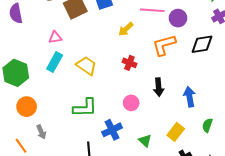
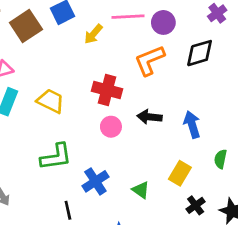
yellow arrow: (126, 29) -> (93, 34), moved
red cross: (129, 63) -> (107, 90), size x1.5
black arrow: (159, 87) -> (150, 117), turned 108
pink circle: (131, 103) -> (111, 127), moved

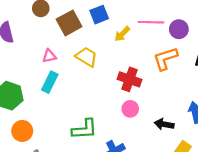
yellow trapezoid: (51, 101) -> (86, 57), moved
black arrow: (150, 117) -> (164, 124), moved

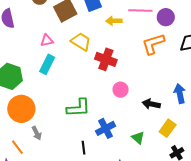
yellow arrow: (122, 34) -> (114, 21), turned 42
red cross: (129, 79) -> (106, 59), moved
orange circle: (22, 131) -> (21, 109), size x1.4

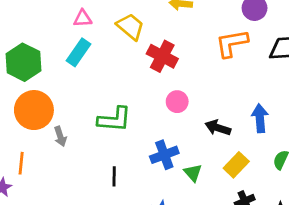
blue cross: (106, 128) -> (164, 155), moved
gray arrow: (37, 133) -> (60, 136), moved
orange line: (17, 147) -> (21, 163), turned 35

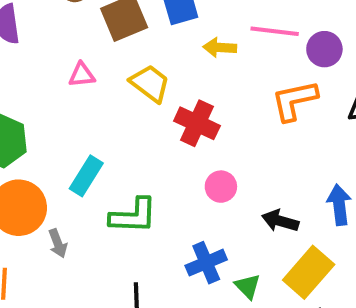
cyan rectangle: (78, 52) -> (86, 176), moved
yellow rectangle: (236, 165) -> (309, 272), size x1.4

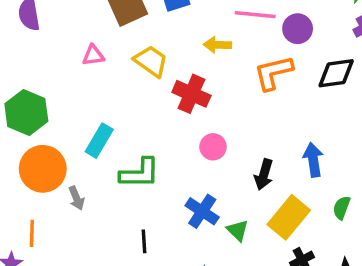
yellow arrow: (220, 47) -> (217, 45), moved
black arrow: (280, 221) -> (264, 175), turned -88
blue cross: (206, 263) -> (202, 211), turned -32

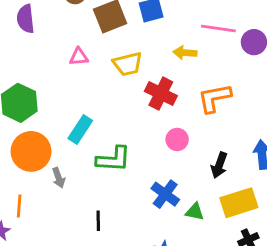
yellow trapezoid: (151, 61) -> (128, 64), turned 128
orange L-shape: (273, 73) -> (214, 98), moved
yellow rectangle: (289, 217) -> (239, 203), turned 30
green triangle: (238, 230) -> (195, 212), turned -36
black line: (144, 241) -> (98, 221), moved

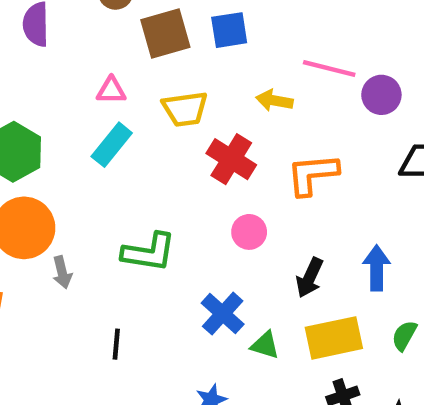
cyan rectangle: (80, 130) -> (112, 145), moved

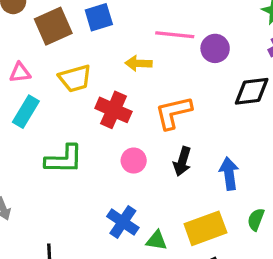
green L-shape: (149, 252) -> (64, 159), moved
black arrow: (310, 278) -> (182, 161), moved

